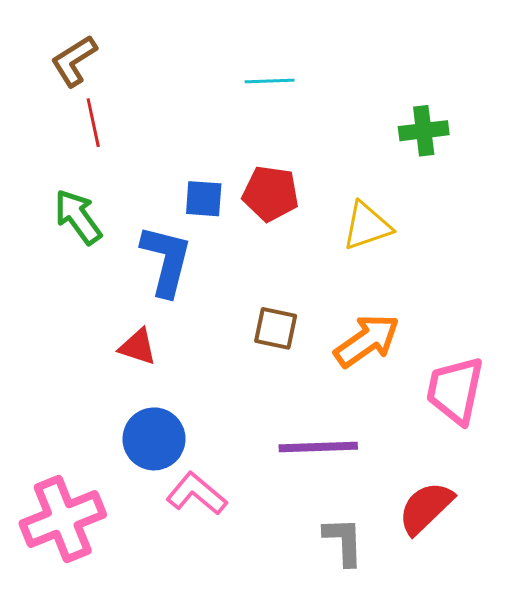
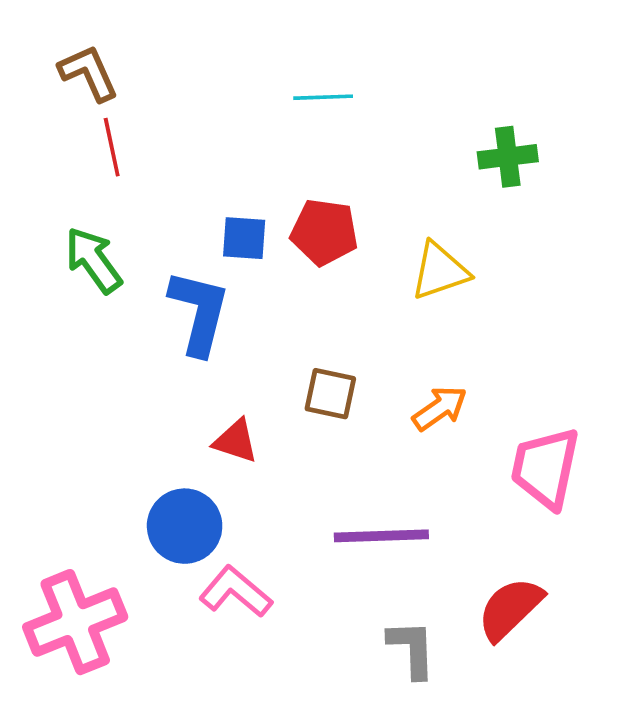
brown L-shape: (74, 61) -> (89, 73), turned 98
orange arrow: (367, 341) -> (440, 408), size x0.7
red triangle: (138, 347) -> (236, 441), moved

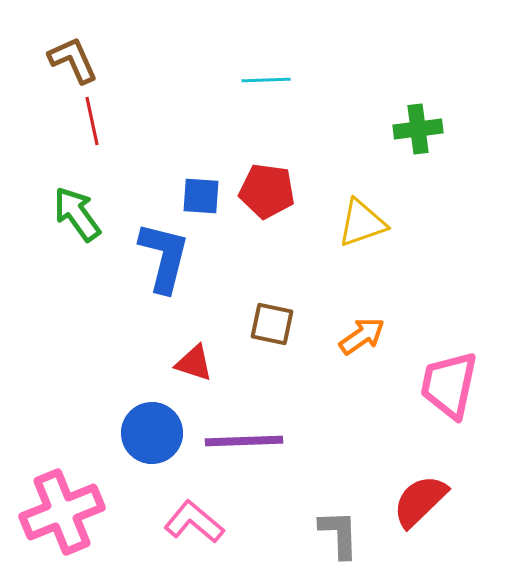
purple line: (381, 536) -> (244, 441), moved
pink L-shape: (236, 592) -> (194, 522), moved

